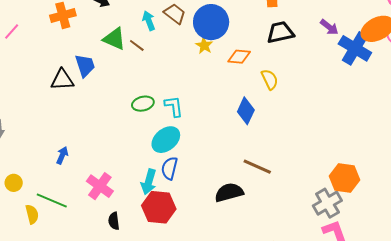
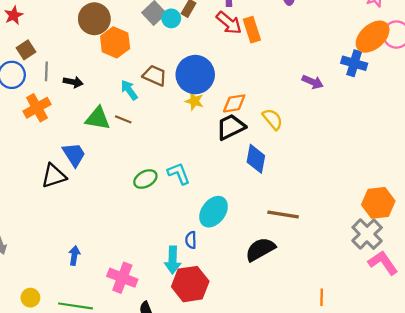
purple arrow: (329, 27) -> (313, 82), moved
black trapezoid: (280, 32) -> (231, 127), moved
blue cross: (355, 48) -> (354, 63), size x0.7
cyan ellipse: (166, 140) -> (213, 212), moved
blue semicircle: (169, 168) -> (191, 240), size x0.7

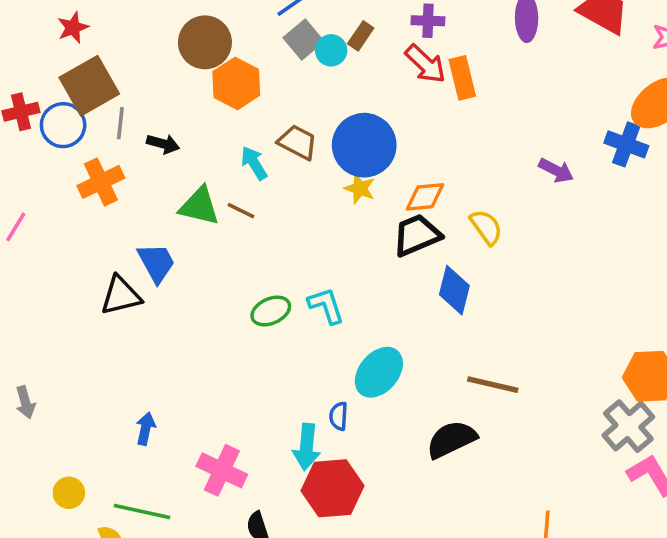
brown square: (26, 50) -> (89, 86), size x1.8

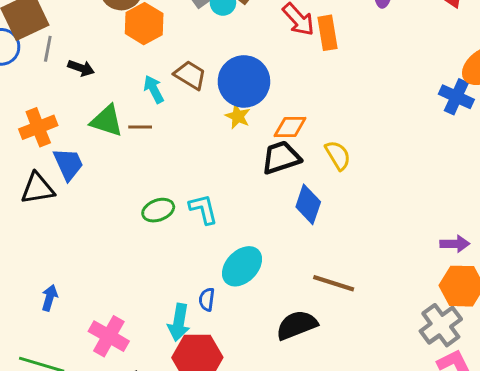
purple arrow: (556, 170) -> (455, 244), moved, turned -32
orange cross: (101, 182) -> (38, 127), moved
brown line: (241, 211) -> (140, 127), turned -30

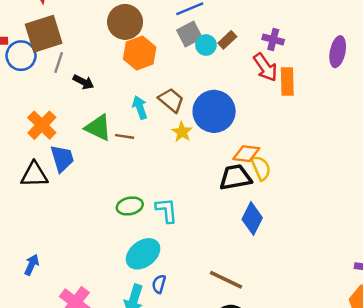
yellow star: (238, 116) -> (182, 132), moved
orange cross: (38, 127) -> (42, 125), turned -32
yellow semicircle: (338, 155) -> (261, 168), moved
cyan ellipse: (242, 266) -> (143, 254), moved
brown line: (334, 283) -> (226, 280), moved

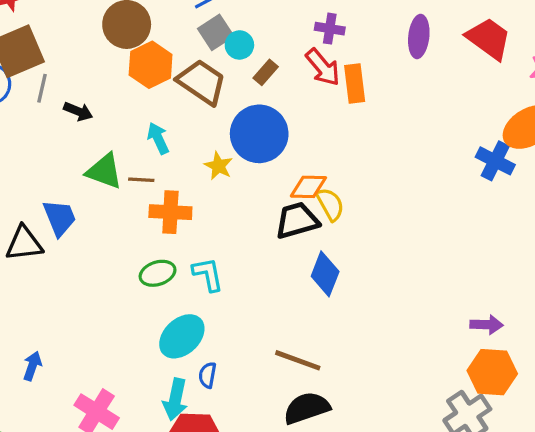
brown rectangle: (227, 40) -> (266, 72), moved
brown trapezoid: (171, 100) -> (202, 82), moved, size x1.4
orange cross: (42, 125) -> (170, 212), moved, turned -36

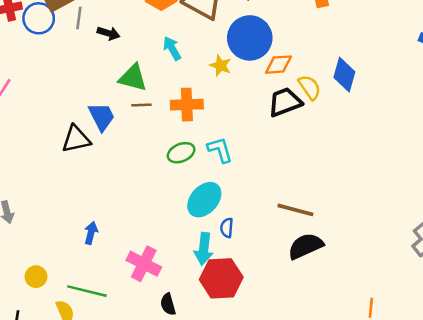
brown line: (141, 180) -> (141, 105), moved
orange diamond: (308, 187) -> (278, 65), moved
blue diamond: (325, 274) -> (344, 75), moved

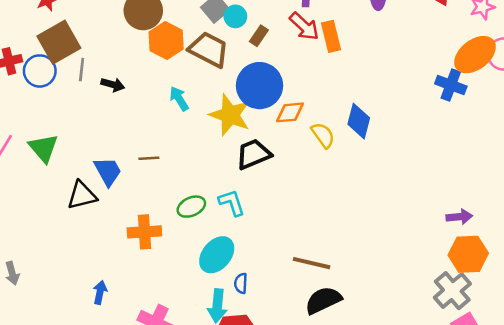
yellow star: (221, 65) -> (230, 115), size x1.8
green triangle: (133, 78) -> (43, 148), moved, turned 36
black trapezoid: (285, 102) -> (253, 154), moved
orange cross: (187, 105) -> (144, 232), moved

